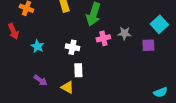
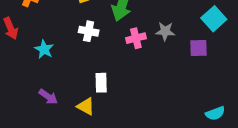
white cross: (72, 47) -> (89, 31), moved

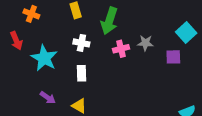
cyan star: (44, 49) -> (44, 58), size x1.6
white rectangle: (101, 83) -> (81, 73), moved

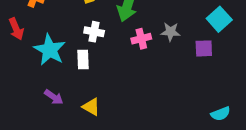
white rectangle: (81, 73) -> (83, 60), moved

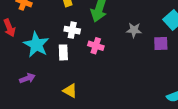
pink cross: (141, 39) -> (96, 46), moved, turned 32
purple arrow: (54, 97) -> (27, 78), moved, turned -56

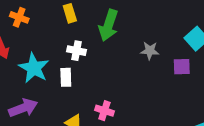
pink cross: (96, 46) -> (104, 111), moved
purple arrow: (27, 78) -> (23, 108), size x1.5

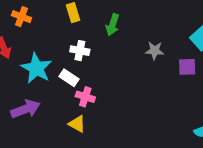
green arrow: (108, 25) -> (112, 25), size x0.7
white rectangle: (66, 77) -> (69, 78), turned -54
pink cross: (104, 111) -> (85, 97), moved

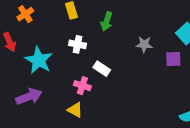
orange cross: (21, 17) -> (25, 14), turned 35
white rectangle: (69, 78) -> (102, 69), moved

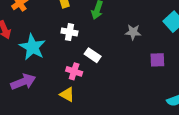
purple square: (173, 59) -> (157, 60), moved

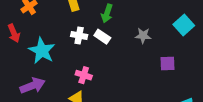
white rectangle: (93, 55) -> (102, 37), moved

